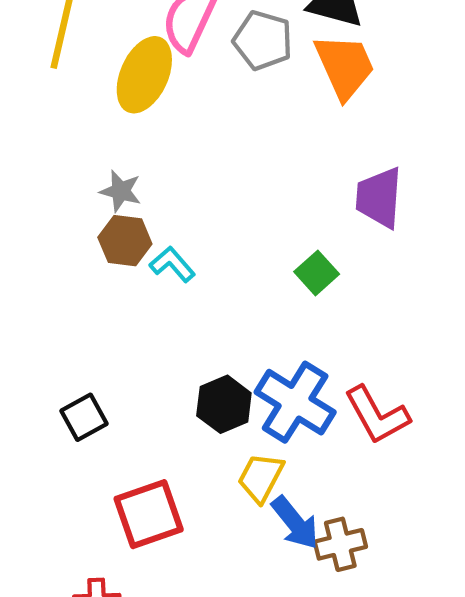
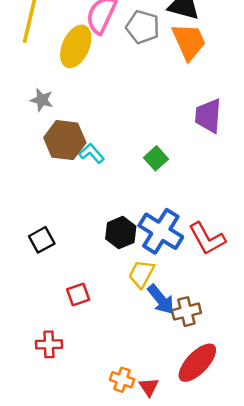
gray star: (121, 191) -> (42, 100), moved
brown hexagon: (125, 241) -> (65, 140), size x1.4
green square: (317, 273) -> (156, 158), moved
red square: (149, 514) -> (78, 295), size x0.6

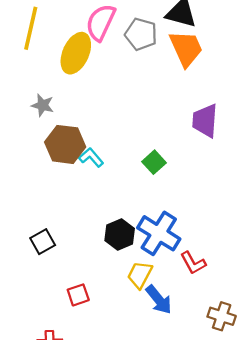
red L-shape: (207, 239) -> (193, 263), moved, size x0.7
brown cross: (186, 312) -> (222, 316), moved, turned 32

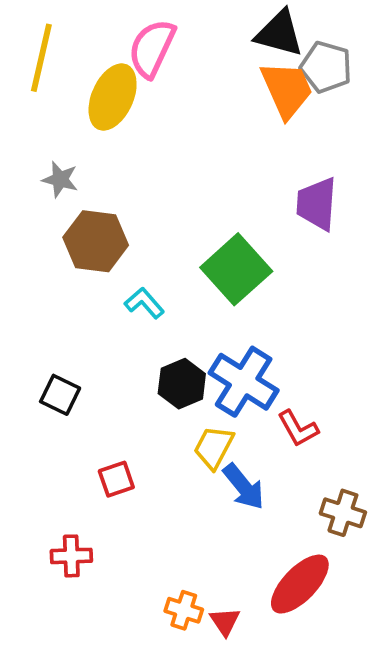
gray pentagon: (141, 34) -> (326, 67), moved
cyan L-shape: (91, 157) -> (144, 303), moved
green square: (154, 162) -> (236, 269), size x1.8
black square: (43, 242) -> (60, 395), turned -35

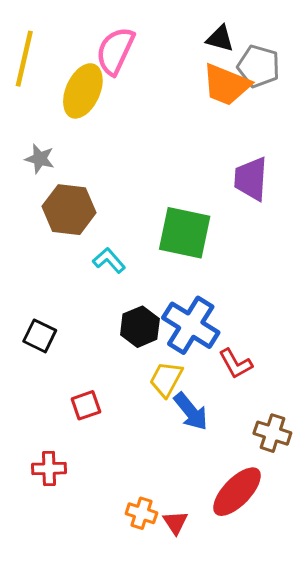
black triangle: (279, 33) -> (220, 39), size x0.7
orange trapezoid: (287, 90) -> (226, 85), turned 136
green square: (236, 269) -> (185, 233), turned -36

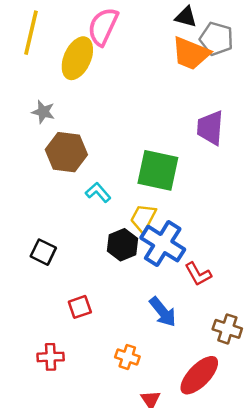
yellow trapezoid: (166, 379) -> (143, 218), moved
orange cross: (141, 513) -> (127, 357), moved

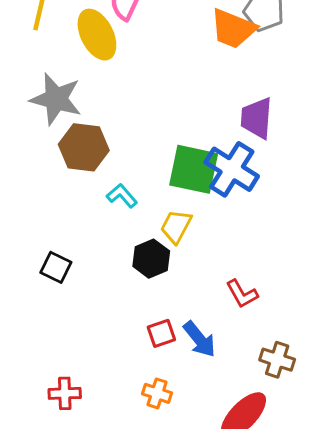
yellow ellipse: (77, 58) -> (97, 35), turned -51
gray star: (43, 112) -> (56, 99), size x1.8
blue cross: (163, 244) -> (232, 169), moved
red square: (80, 307) -> (161, 333), moved

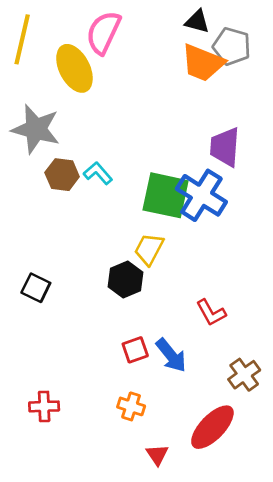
brown hexagon: (84, 147) -> (62, 175), size x0.7
cyan L-shape: (122, 196) -> (98, 173), moved
brown cross: (277, 360) -> (244, 375), turned 36

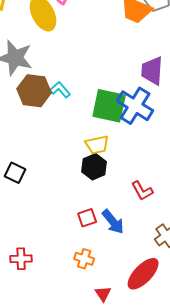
brown hexagon: (62, 175) -> (34, 91), size x1.4
yellow trapezoid: (149, 249) -> (97, 145), turned -130
black hexagon: (126, 279) -> (94, 167), moved

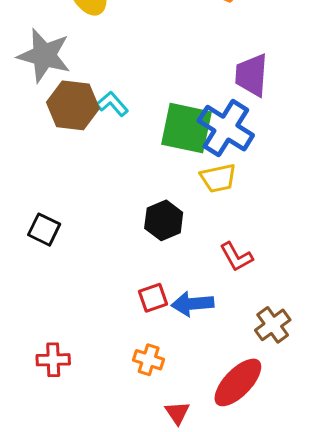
yellow trapezoid: (97, 145) -> (218, 178), moved
blue arrow: (113, 222) -> (192, 304), turned 124

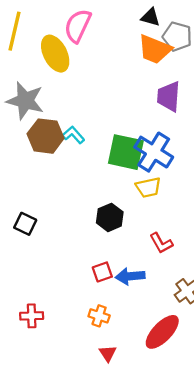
purple trapezoid: (252, 75) -> (169, 96), moved
red triangle: (177, 413) -> (108, 353), moved

